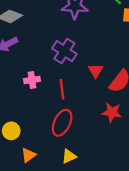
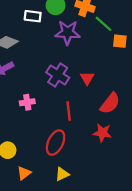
red triangle: (96, 71) -> (87, 78), moved
red line: (62, 89) -> (69, 111), moved

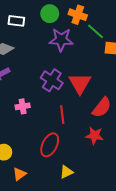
white rectangle: (33, 16) -> (16, 21), moved
red triangle: (87, 78) -> (80, 83), size x1.6
yellow triangle: (62, 174) -> (66, 172), moved

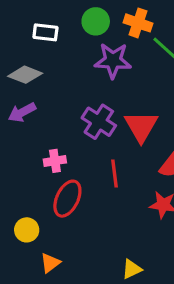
red ellipse: (50, 145) -> (67, 199), moved
yellow triangle: (66, 172) -> (132, 269), moved

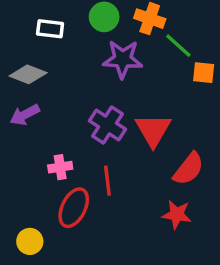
red line: (114, 173) -> (107, 181), moved

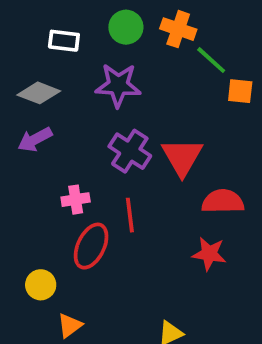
purple star: (123, 59) -> (118, 85), moved
red semicircle: (189, 169) -> (223, 201), turned -129

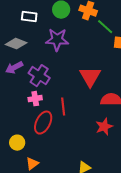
purple cross: (130, 151) -> (39, 76), moved
red star: (209, 254) -> (104, 127), turned -30

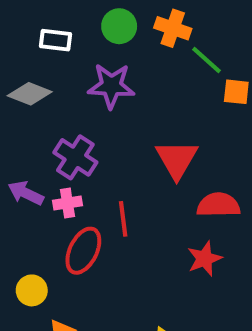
purple arrow: (14, 68) -> (26, 193), moved, turned 54

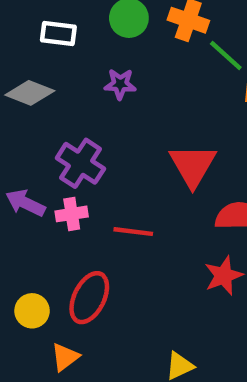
purple star: (111, 86) -> (120, 84), size x0.6
red line: (123, 219) -> (133, 232), turned -76
red ellipse: (83, 251) -> (89, 298), moved

